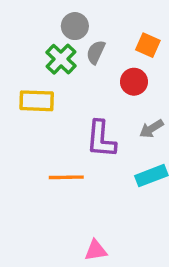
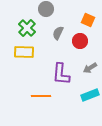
gray semicircle: (96, 52) -> (58, 33), moved
green cross: (61, 59) -> (27, 28), moved

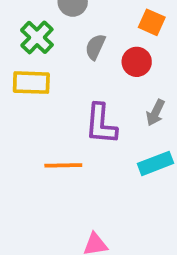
gray arrow: (90, 68) -> (156, 113), turned -32

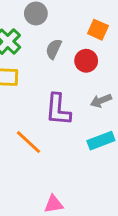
gray arrow: (156, 113) -> (101, 101), turned 42
orange line: (63, 165) -> (29, 142), turned 44

